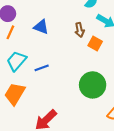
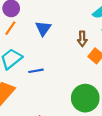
blue triangle: (41, 27) -> (43, 28), turned 35

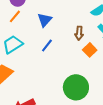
blue line: (36, 71) -> (47, 46), moved, turned -48

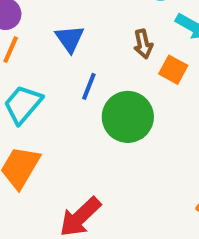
green circle: (76, 87) -> (128, 117), moved

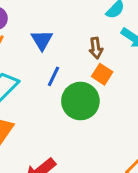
orange square: (173, 70) -> (102, 74), moved

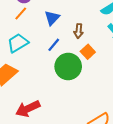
brown arrow: (96, 48) -> (79, 31), moved

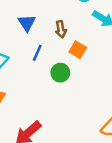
green circle: (68, 67) -> (60, 73), size x0.6

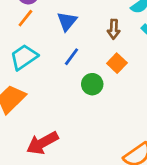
brown arrow: (61, 29) -> (114, 29), moved

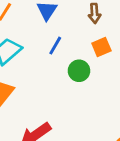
orange square: (117, 63) -> (101, 47), turned 30

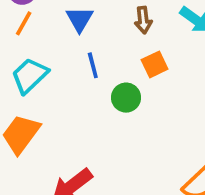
blue line: (55, 46) -> (93, 65), turned -42

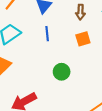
green circle: (126, 98) -> (62, 72), moved

